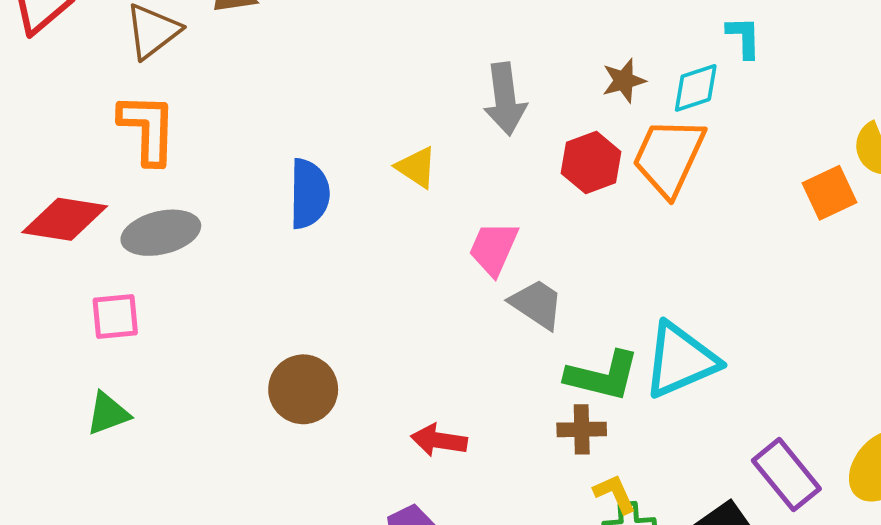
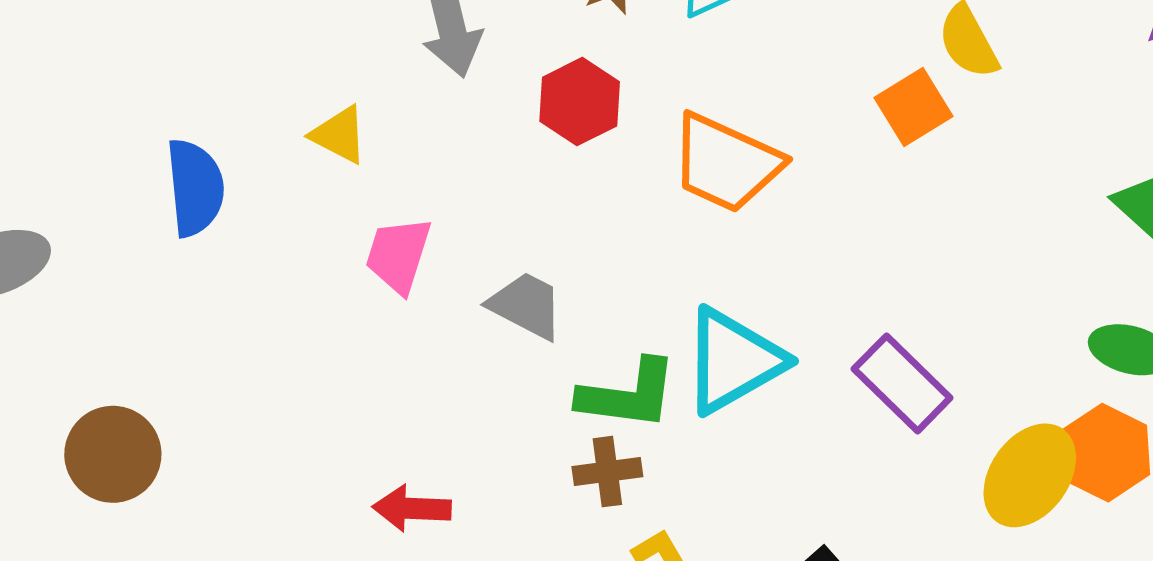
orange trapezoid: (669, 157) -> (726, 163), moved, turned -84
pink trapezoid: (494, 248) -> (398, 255), moved
brown circle: (303, 389) -> (113, 454), moved
purple rectangle: (786, 475) -> (902, 383), moved

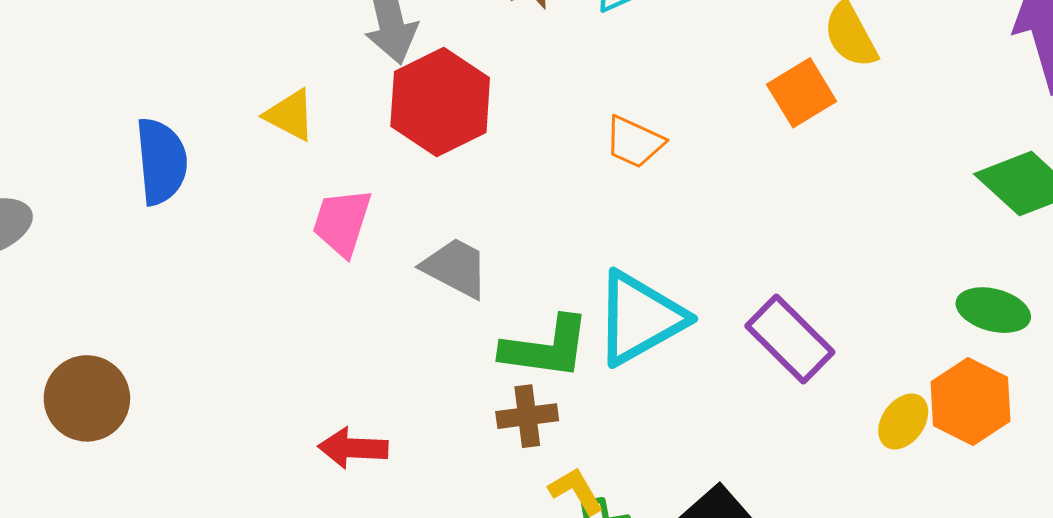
red hexagon: (580, 102) -> (440, 102), moved, size x1.4
orange trapezoid: (726, 163) -> (634, 142), size x0.6
yellow ellipse: (1030, 475) -> (903, 421), size x0.6

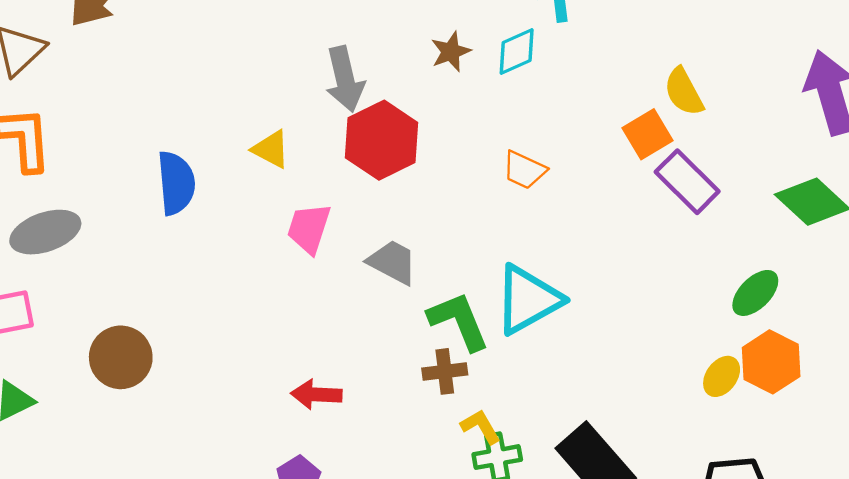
green ellipse: (993, 310) -> (755, 293), moved, turned -60
purple rectangle: (790, 339) -> (687, 182), moved
green L-shape: (546, 348) -> (459, 321), turned -120

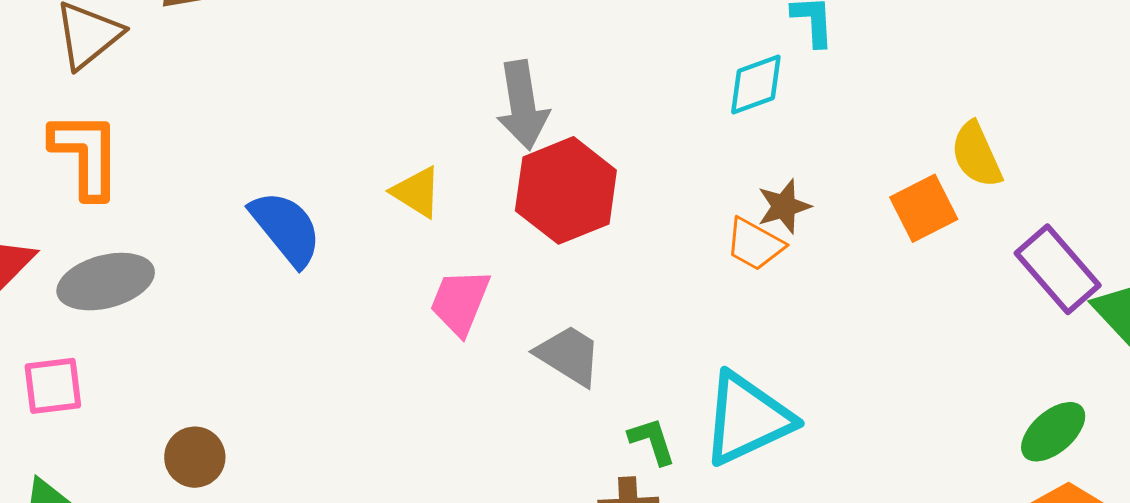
brown star: (451, 52) -> (784, 206), moved
purple rectangle: (687, 182) -> (1058, 269), moved
blue semicircle: (176, 183) -> (286, 228), turned -38
green L-shape: (459, 321) -> (652, 441), size x0.6
brown circle: (121, 357) -> (195, 457), size x0.7

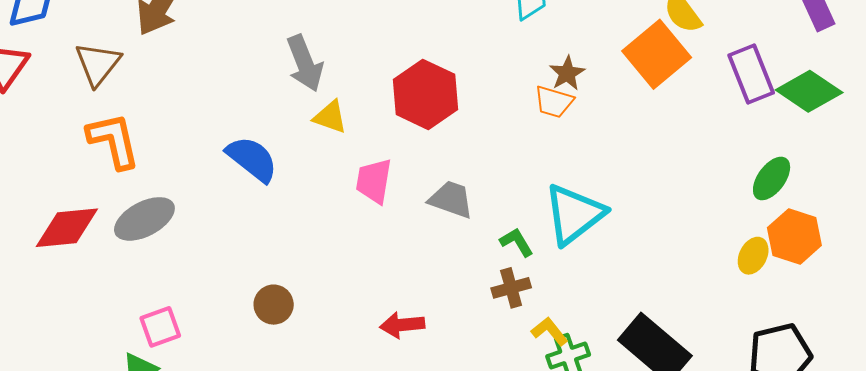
gray arrow: (523, 105) -> (305, 63), moved
orange square: (924, 208) -> (657, 54), size x1.5
purple rectangle: (1058, 269) -> (751, 74), turned 32
pink square: (53, 386) -> (160, 327), moved
brown circle: (195, 457) -> (274, 305), moved

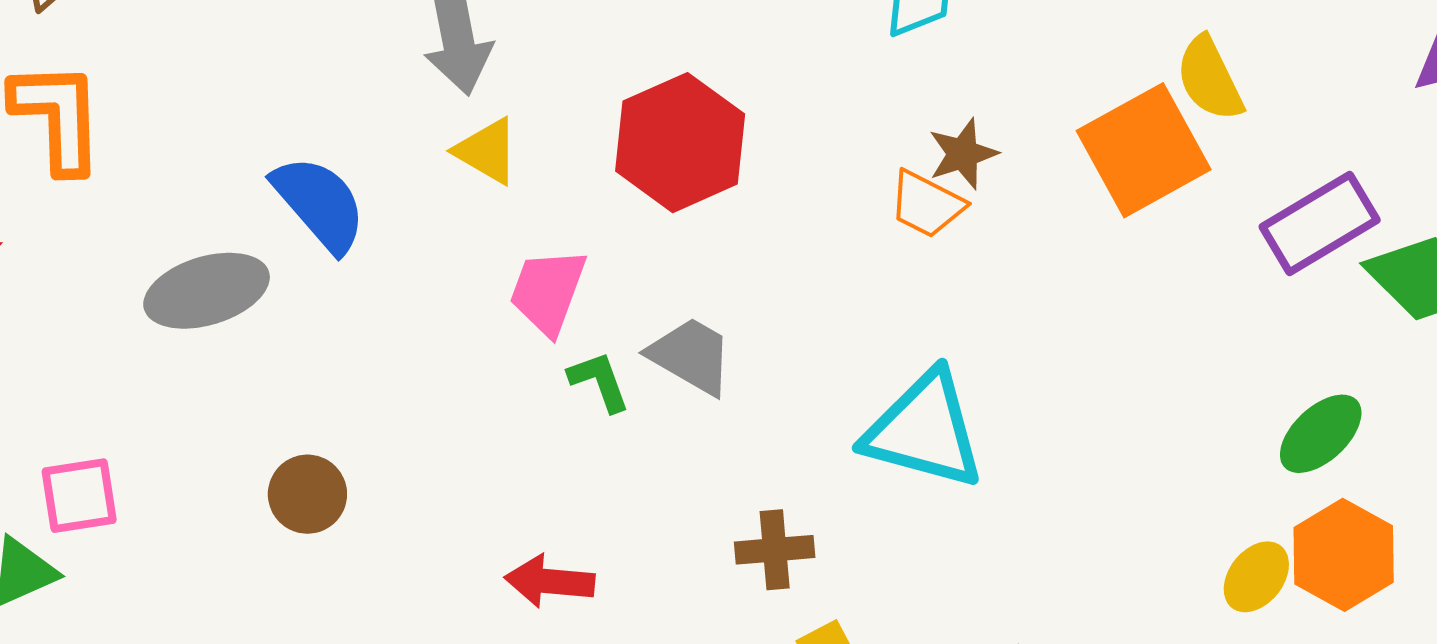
purple rectangle: (751, 74) -> (1320, 223), turned 70
cyan triangle: (574, 214) -> (924, 430), turned 42
gray ellipse: (144, 219) -> (207, 291), moved
green L-shape: (517, 242) -> (599, 381), moved

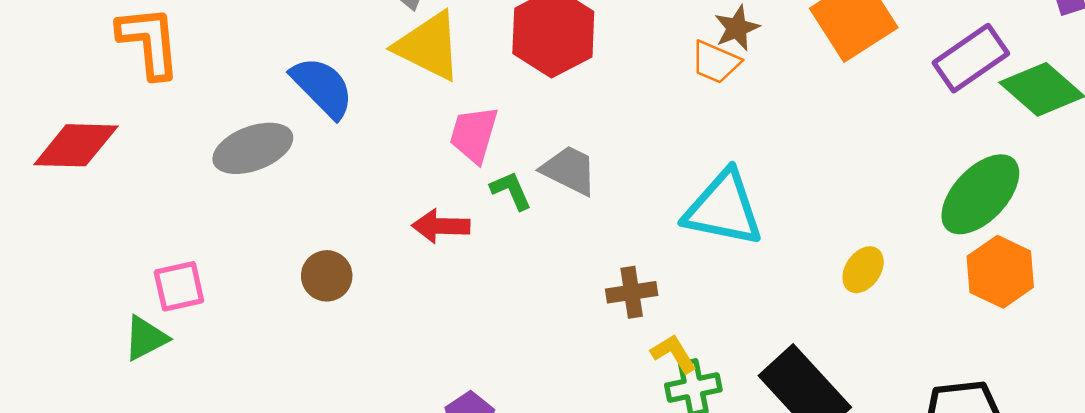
yellow triangle: (487, 151) -> (429, 46), size x1.6
green ellipse: (1321, 434) -> (980, 194), size x1.5
yellow ellipse: (1256, 577) -> (863, 270), moved
red arrow: (550, 581) -> (441, 226), moved

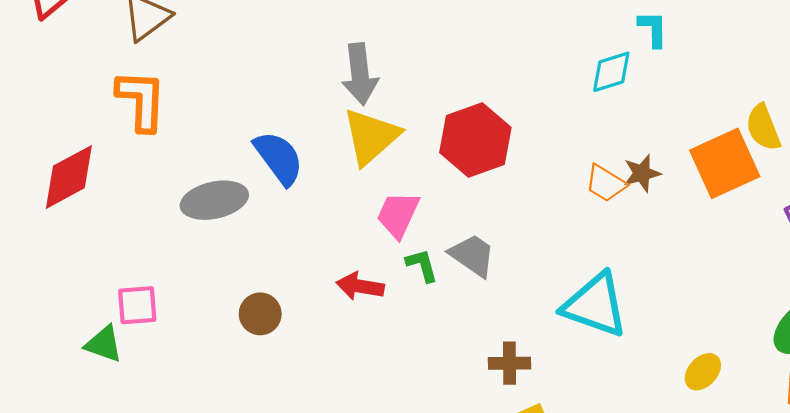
brown star: (737, 28) -> (642, 173), moved
yellow triangle: (429, 46) -> (371, 137), turned 44
red diamond: (76, 145) -> (69, 177), turned -38
green triangle: (146, 338) -> (104, 344), turned 39

